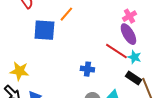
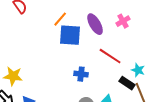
blue square: (44, 30) -> (70, 35), moved
purple ellipse: (128, 34) -> (95, 24), moved
cyan star: (134, 57) -> (138, 70), moved

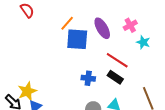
cyan star: (138, 70) -> (143, 42), moved
yellow star: (13, 76) -> (27, 91), moved, turned -30
black rectangle: (127, 83) -> (115, 77), moved

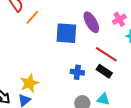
orange line: (67, 23) -> (32, 17), moved
yellow star: (27, 91) -> (29, 83), moved

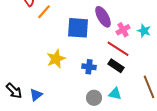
pink cross: (119, 19) -> (123, 30), moved
yellow star: (29, 83) -> (56, 59), moved

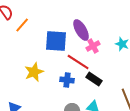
pink cross: (123, 30) -> (93, 46), moved
red line: (118, 49) -> (78, 62), moved

